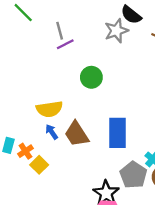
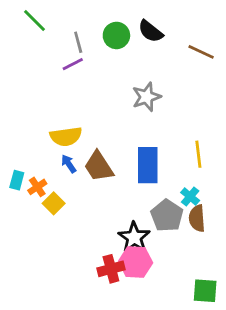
black semicircle: (131, 15) -> (151, 31), moved
gray star: (116, 31) -> (146, 97), moved
purple line: (65, 44) -> (73, 64), moved
green circle: (91, 77) -> (116, 35), moved

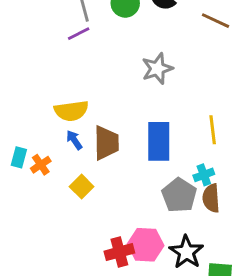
brown trapezoid: (99, 166) -> (106, 143), turned -148
cyan cross: (190, 197) -> (204, 175), turned 30
yellow square: (54, 203) -> (82, 187), moved
black star: (134, 237) -> (186, 252), moved

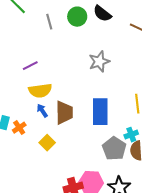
purple line: (79, 34) -> (30, 66), moved

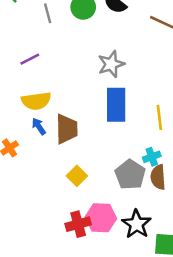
purple line: (30, 66) -> (30, 59), moved
blue rectangle: (100, 112) -> (116, 105), moved
yellow square: (47, 143) -> (77, 176), moved

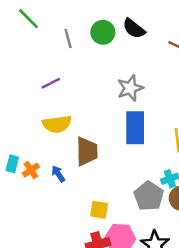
blue arrow: (39, 126) -> (58, 174), moved
yellow square: (77, 176) -> (99, 210), moved, turned -36

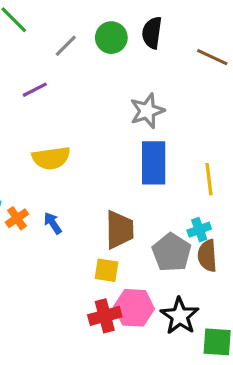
black semicircle: (134, 29) -> (152, 33), turned 60
gray line: (68, 38) -> (66, 46), turned 60
purple line: (51, 83) -> (35, 90), moved
brown trapezoid: (87, 151) -> (119, 230), moved

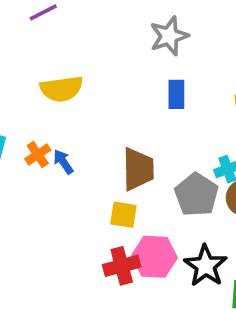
blue rectangle: (154, 163) -> (176, 94), size x0.6
orange cross: (17, 218) -> (38, 155), moved

